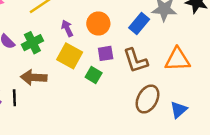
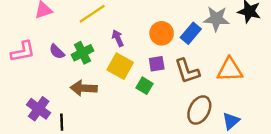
orange circle: (98, 23) -> (162, 33), moved
black line: (14, 98) -> (62, 122), moved

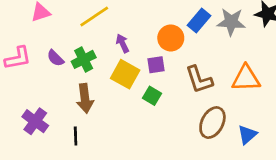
blue rectangle: (191, 33) -> (199, 21), moved
purple square: (157, 64) -> (156, 65), moved
brown arrow: (84, 88) -> (85, 98), turned -100
black line: (62, 122) -> (76, 136), moved

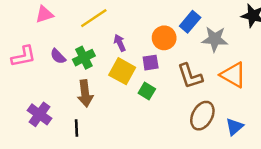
gray star: (231, 22) -> (215, 39), moved
orange triangle: (246, 78) -> (233, 75), turned 32

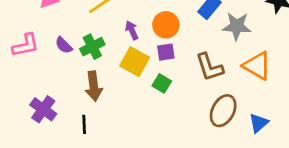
orange circle: (164, 38) -> (166, 25), moved

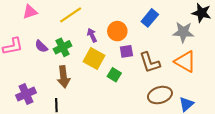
gray star: (237, 26) -> (183, 32), moved
purple square: (166, 52) -> (126, 51), moved
purple cross: (43, 109) -> (26, 94), turned 30
brown ellipse: (223, 111) -> (160, 95), turned 45

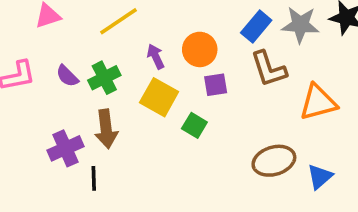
gray star: (183, 32) -> (300, 25), moved
orange triangle: (185, 62) -> (318, 102), turned -45
brown L-shape: (150, 63) -> (269, 69), moved
purple cross: (26, 94) -> (65, 148), moved

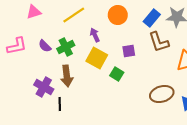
orange circle: (200, 49) -> (118, 15), moved
purple cross: (65, 148) -> (44, 87), turned -36

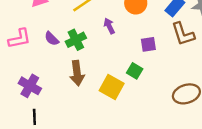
yellow square: (97, 58) -> (112, 87), moved
purple cross: (44, 87) -> (30, 86), moved
black line: (60, 104) -> (34, 117), moved

